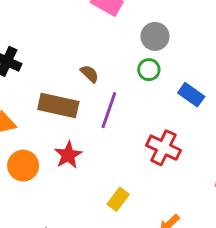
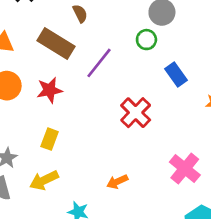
brown semicircle: (90, 74) -> (80, 14), moved
yellow rectangle: (118, 199) -> (50, 139), moved, turned -35

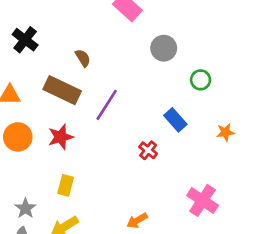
green circle: (146, 40) -> (201, 80), moved
blue rectangle: (176, 74) -> (175, 120), moved
red cross: (136, 113) -> (148, 150), size x0.6

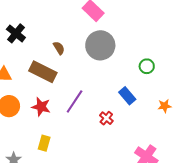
gray circle: (164, 48) -> (100, 45), moved, size x1.5
purple line: (107, 105) -> (75, 101), moved
red star: (61, 137) -> (41, 107), turned 30

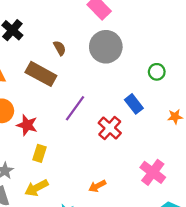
red star: (41, 107) -> (27, 125), moved
red cross: (106, 118) -> (110, 128), size x1.5

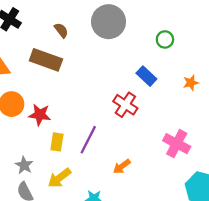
purple line: (75, 108) -> (88, 140), moved

